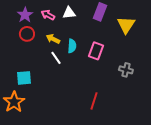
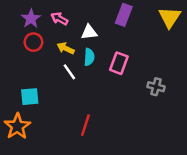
white triangle: (69, 13) -> (89, 32), moved
yellow triangle: (126, 25) -> (170, 17), moved
red line: (94, 101) -> (85, 125), moved

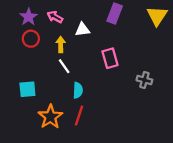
yellow arrow: (66, 48) -> (61, 44), turned 63
cyan semicircle: (89, 57) -> (78, 90), moved
pink rectangle: (119, 63) -> (110, 58), turned -36
orange star: (17, 126) -> (50, 117), moved

